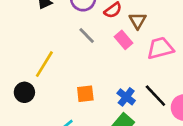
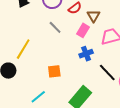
pink rectangle: (124, 40) -> (83, 30), turned 72
blue cross: (126, 97) -> (86, 54), moved, turned 32

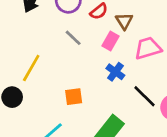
blue cross: (86, 54) -> (115, 72), turned -32

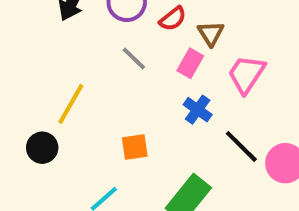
pink trapezoid: (148, 48) -> (246, 74), turned -40

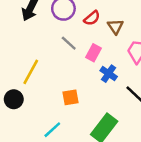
pink rectangle: (190, 63) -> (94, 53), moved

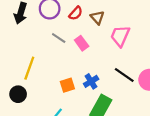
pink rectangle: (94, 53) -> (82, 43), turned -56
blue cross: (109, 74) -> (91, 81), moved, turned 32

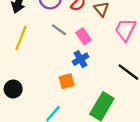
yellow line: (29, 68) -> (21, 38), moved
blue cross: (91, 81) -> (81, 59), moved

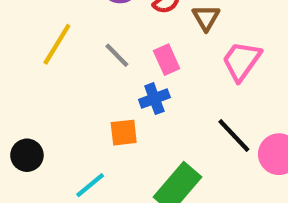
gray line: (59, 30) -> (117, 55), moved
black circle: (13, 89) -> (27, 155), moved

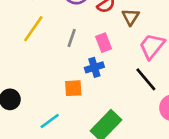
gray line: (117, 55) -> (72, 38), turned 60
black line: (234, 135) -> (146, 79), moved

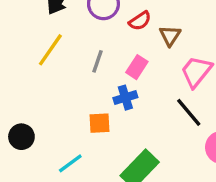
pink rectangle: (104, 43) -> (137, 67), turned 54

